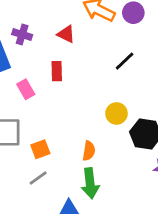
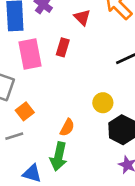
pink rectangle: (26, 89) -> (30, 54), size x1.6
orange square: (40, 149) -> (25, 111), turned -36

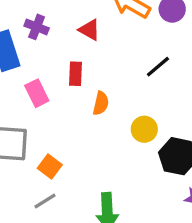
pink rectangle: (30, 54) -> (37, 93), size x0.7
orange semicircle: (67, 127) -> (101, 103), moved

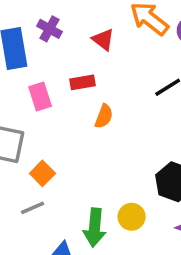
red rectangle: (76, 74) -> (82, 82), turned 70
yellow circle: (144, 129) -> (132, 217), moved

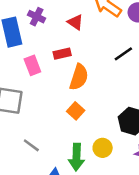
orange semicircle: (104, 116) -> (79, 77), size x1.5
orange square: (42, 173) -> (76, 111), moved
gray line: (32, 208) -> (31, 145), turned 63

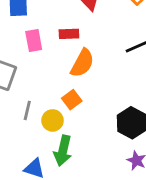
gray line: (31, 145) -> (27, 110), moved, turned 56
yellow circle: (103, 148) -> (53, 120), moved

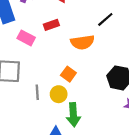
pink rectangle: (34, 41) -> (26, 38), turned -35
orange semicircle: (82, 63) -> (82, 42), moved, turned 70

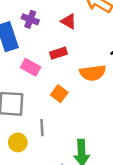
orange square: (68, 74) -> (59, 94), moved
yellow circle: (59, 94) -> (18, 142), moved

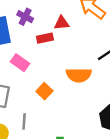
red triangle: (69, 21) -> (62, 23), turned -42
red rectangle: (59, 53) -> (45, 38), moved

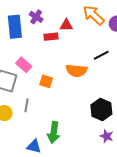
pink rectangle: (20, 63) -> (24, 65), moved
orange square: (44, 91) -> (46, 81), turned -32

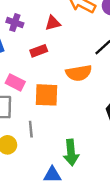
red rectangle: (51, 37) -> (39, 51), moved
orange square: (46, 81) -> (46, 95), size x1.5

